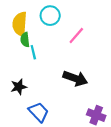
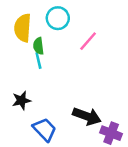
green semicircle: (25, 40) -> (38, 46), moved
black arrow: (75, 78) -> (87, 116), moved

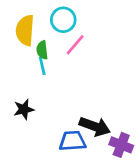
pink line: (88, 41) -> (75, 45), moved
blue trapezoid: (44, 130) -> (72, 141), moved, turned -50

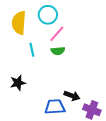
green semicircle: (42, 50) -> (58, 51), moved, turned -88
black arrow: (95, 126) -> (72, 96), size x0.7

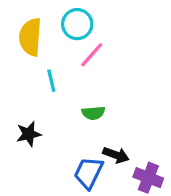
green semicircle: (58, 51) -> (93, 113), moved
blue trapezoid: (55, 107) -> (89, 173), turned -60

